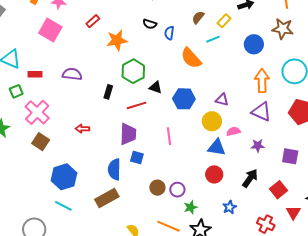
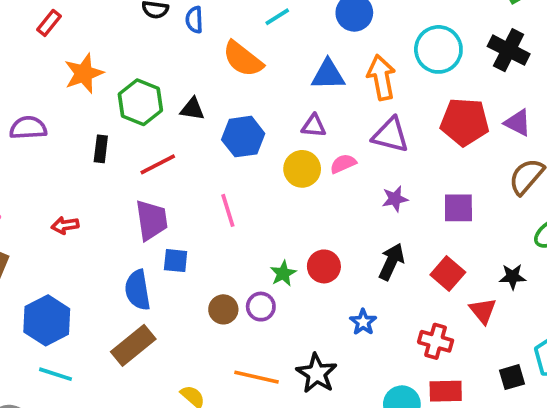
orange star: (117, 40) -> (84, 73), moved
black triangle: (156, 87) -> (192, 109), moved
pink semicircle: (233, 131) -> (343, 164), moved
blue triangle: (217, 148) -> (328, 75), moved
green star: (191, 207) -> (283, 273), moved

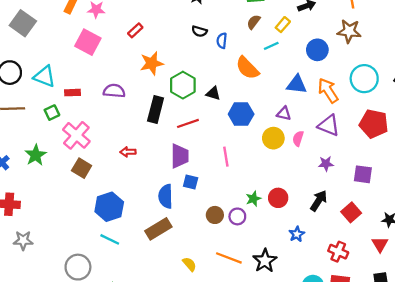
orange arrow: (381, 77) -> (328, 91), turned -30
black rectangle: (101, 149) -> (156, 109), size x1.6
pink semicircle: (343, 164) -> (298, 138), turned -56
red triangle: (483, 311) -> (380, 244), moved

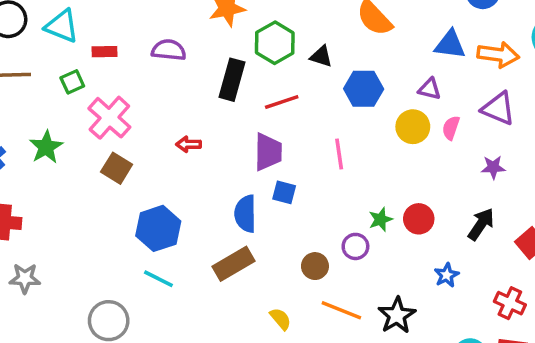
orange arrow: (328, 91) -> (498, 55), turned 130
brown circle: (215, 215) -> (315, 266), moved

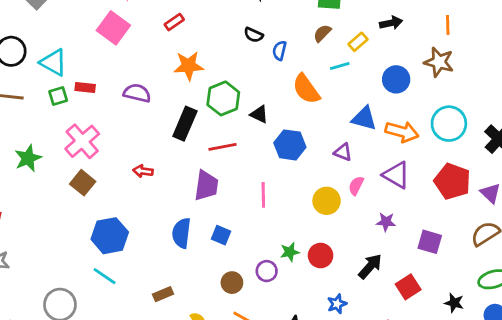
green square: (72, 82) -> (58, 96), moved
yellow circle: (413, 127) -> (327, 201), moved
blue square: (284, 192) -> (221, 235), moved
brown rectangle: (233, 264) -> (163, 294), moved, size x0.6

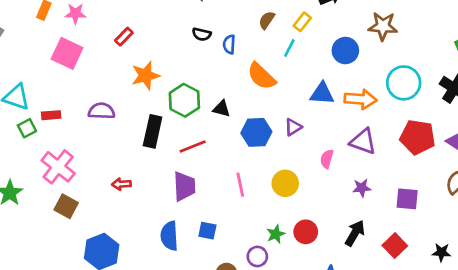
cyan line: (340, 66) -> (289, 48), turned -36
purple triangle: (343, 152) -> (293, 127), moved, turned -42
yellow circle: (327, 201) -> (285, 183), moved

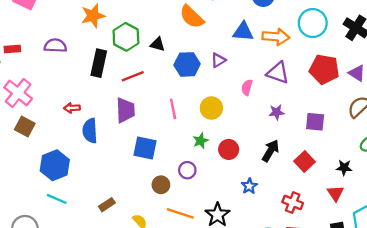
blue square: (207, 231) -> (145, 148), size x1.5
green star: (276, 234) -> (201, 141), moved
blue semicircle: (169, 236) -> (90, 131), moved

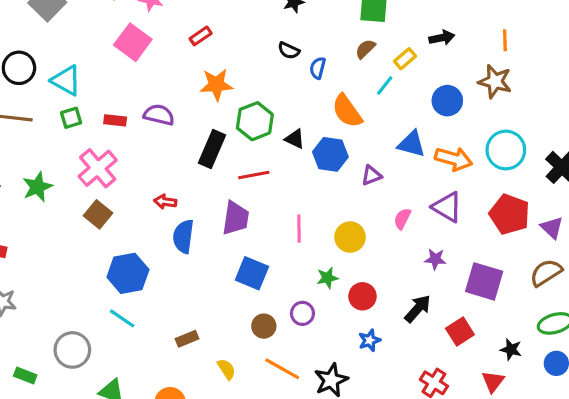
red rectangle: (12, 49) -> (115, 120), moved
blue hexagon: (187, 64) -> (330, 154), moved
purple square: (315, 122) -> (484, 281), size x1.4
blue star: (249, 186) -> (369, 340), moved

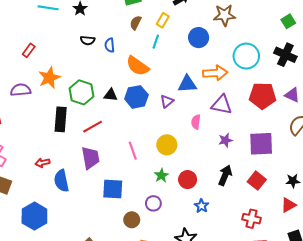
purple semicircle: (159, 115) -> (21, 90), moved
blue triangle: (412, 144) -> (187, 84), moved
red triangle: (493, 381) -> (288, 205), turned 42

